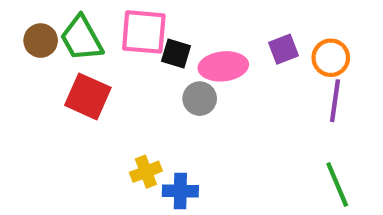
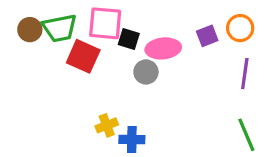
green trapezoid: (81, 38) -> (60, 28), turned -72
orange circle: (331, 58) -> (240, 28), moved
red square: (88, 96) -> (83, 56), moved

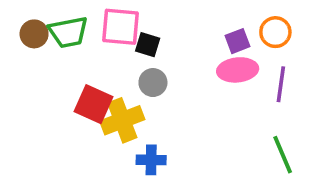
pink ellipse: (163, 48) -> (238, 70), moved
red square: (83, 56) -> (94, 104), moved
gray circle: (146, 72) -> (153, 83), moved
yellow cross: (107, 125) -> (122, 120), moved, size x1.6

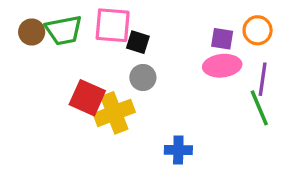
purple square: (238, 41) -> (222, 39), turned 30
green line: (283, 155) -> (259, 108), moved
blue cross: (151, 160) -> (178, 150), moved

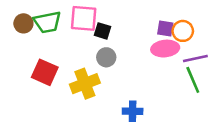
orange circle: (258, 30) -> (183, 31), moved
purple line: (263, 79) -> (195, 59), turned 70
red square: (87, 98) -> (45, 72), moved

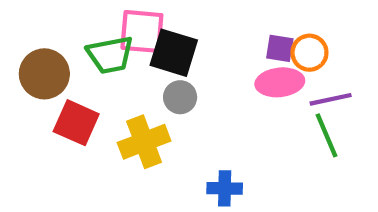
green trapezoid: (47, 22) -> (110, 55), moved
brown circle: (23, 23) -> (44, 74), moved, size x1.5
black square: (102, 31) -> (174, 53), size x1.6

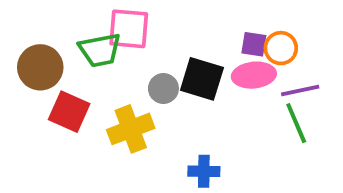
black square: (174, 53) -> (202, 79), moved

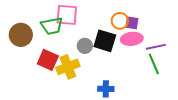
orange circle: (281, 48) -> (120, 21), moved
red square: (69, 112) -> (48, 60), moved

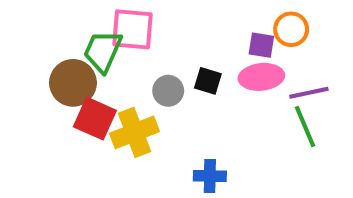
orange circle: (120, 21) -> (291, 29), moved
green trapezoid: (52, 26) -> (103, 51), turned 125
brown circle: (21, 35) -> (73, 83), moved
black square: (105, 41) -> (208, 81), size x0.6

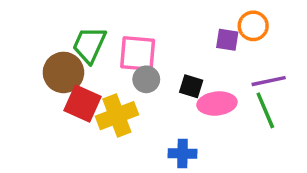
pink square: (132, 29) -> (138, 53), moved
pink ellipse: (261, 77) -> (217, 103), moved
black square: (208, 81) -> (191, 86), moved

